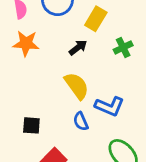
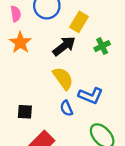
orange star: (26, 43) -> (20, 43), turned 30
black arrow: (78, 47) -> (64, 46), size x1.5

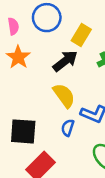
blue semicircle: (66, 108) -> (68, 128), turned 42
black square: (25, 112) -> (23, 131), size x1.6

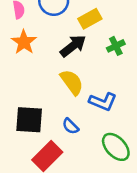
yellow rectangle: (81, 35) -> (90, 19), turned 30
blue semicircle: (68, 128) -> (71, 126), moved, turned -63

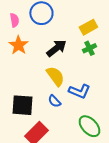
yellow rectangle: (90, 19) -> (88, 27), moved
blue semicircle: (71, 126) -> (54, 101), moved

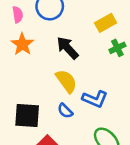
black arrow: (56, 48) -> (68, 48), turned -95
green cross: (89, 48) -> (117, 48), moved

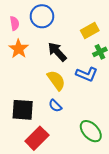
blue L-shape: (95, 99) -> (87, 74), moved

